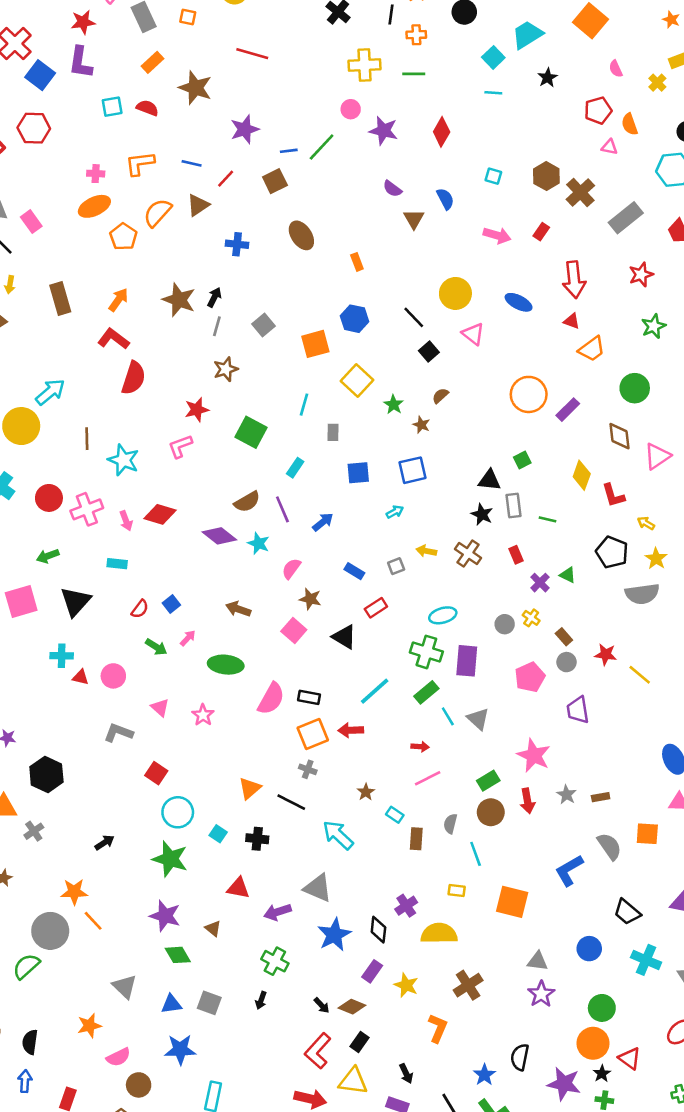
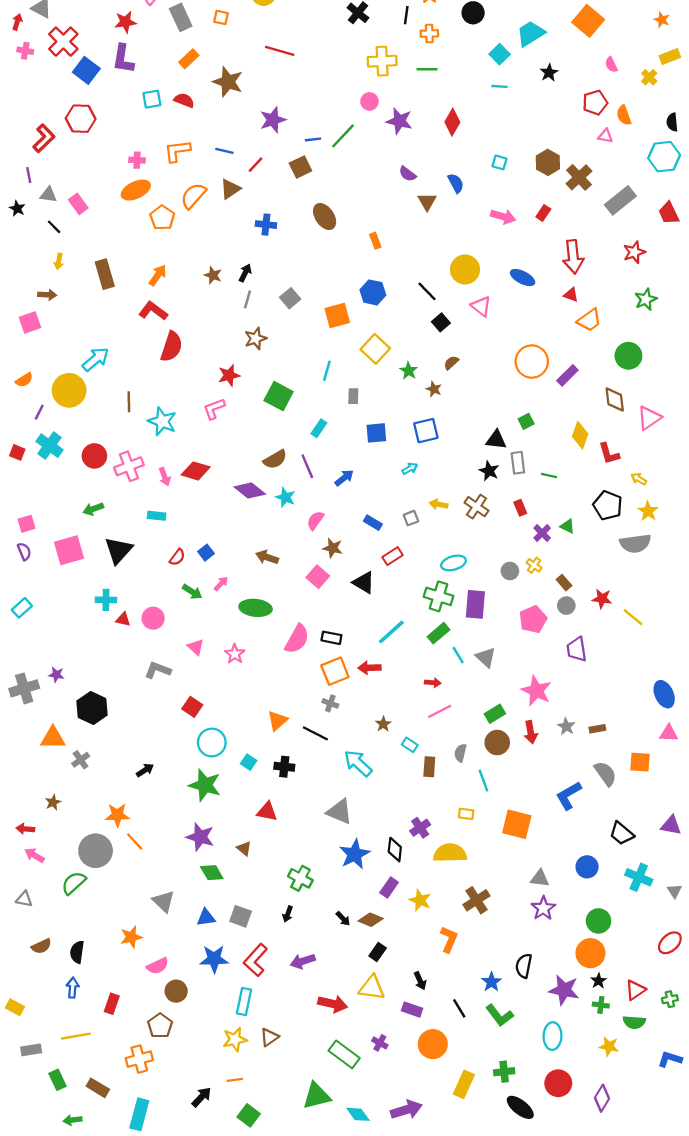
brown star: (179, 300) -> (213, 275), size x0.6
purple arrow: (277, 912) -> (303, 961), moved
red L-shape: (318, 1051) -> (256, 960), moved
red triangle: (630, 1058) -> (635, 990), moved, turned 50

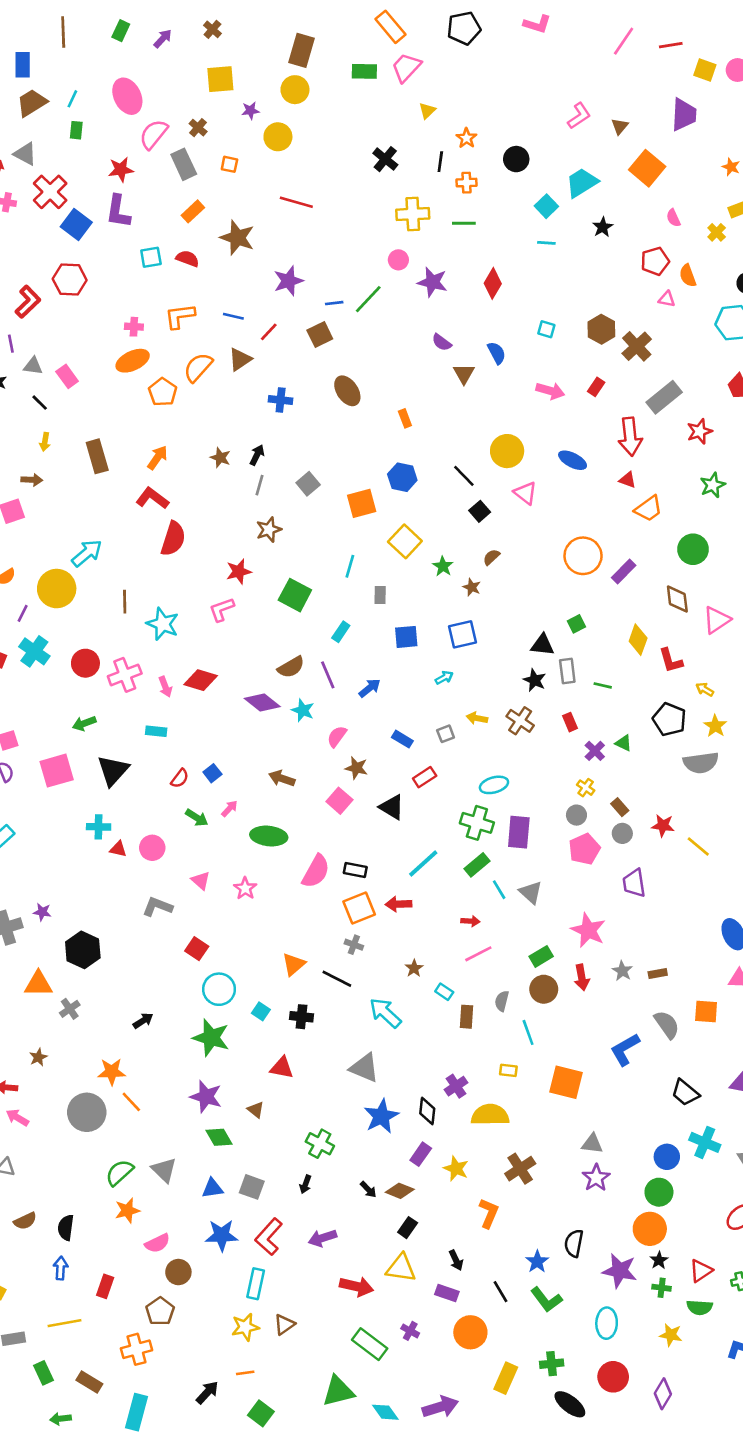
gray rectangle: (620, 200) -> (664, 397), moved
gray circle: (510, 571) -> (576, 815), moved
blue circle: (587, 867) -> (667, 1157), moved
green semicircle: (74, 883) -> (119, 1173), moved

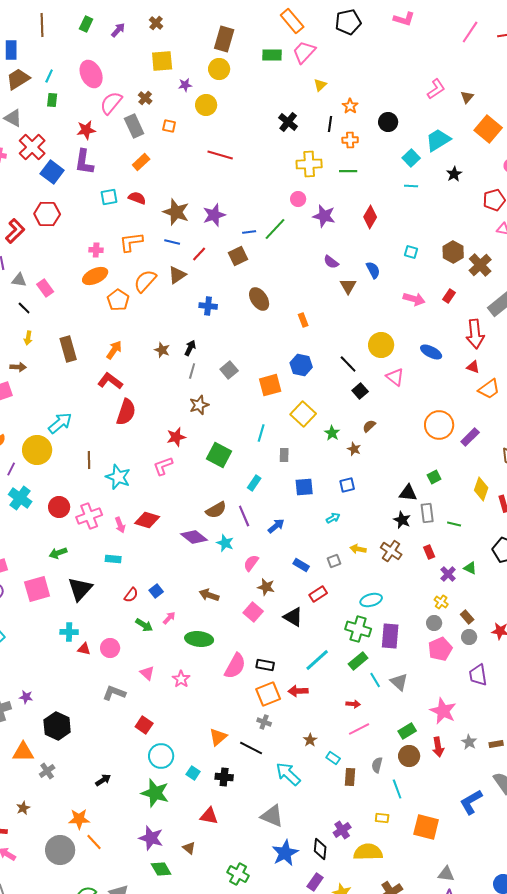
brown star: (237, 238) -> (176, 212), moved
blue square: (463, 634) -> (347, 485), size x0.7

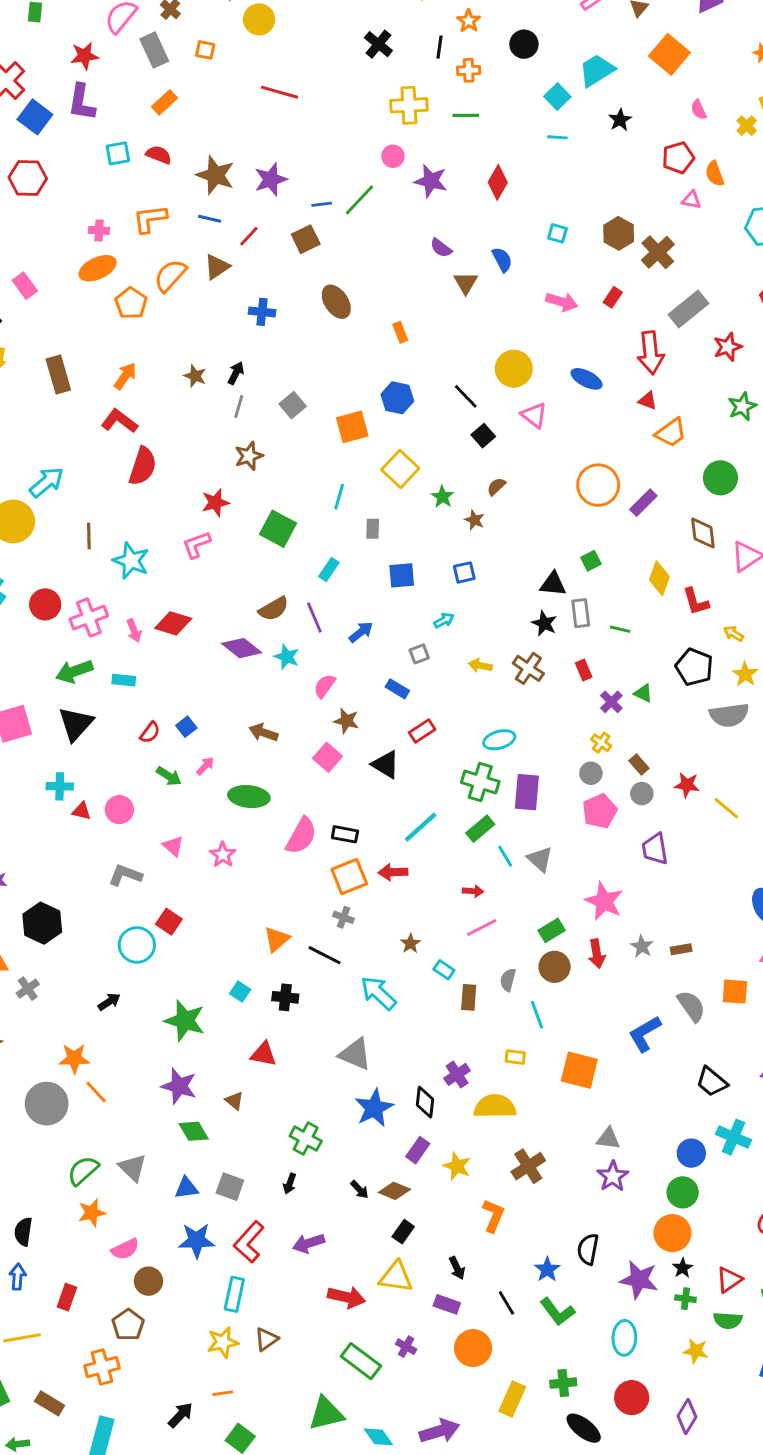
green arrow: (58, 553) -> (74, 671), moved, size x1.4
gray square: (334, 561) -> (419, 654), moved
cyan circle: (161, 756) -> (137, 945), moved

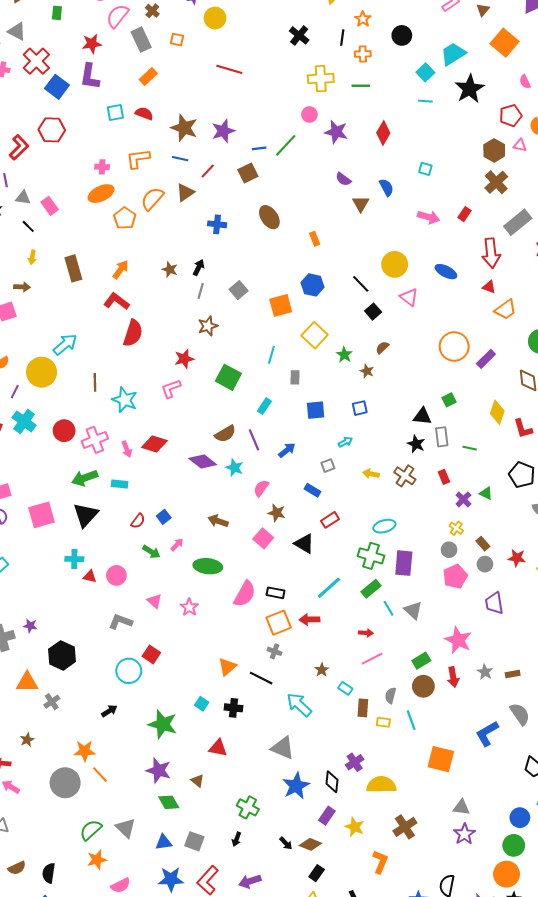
black star: (620, 120) -> (470, 89), size x1.8
brown hexagon: (619, 233) -> (494, 150), moved
yellow rectangle: (515, 1057) -> (383, 722), moved

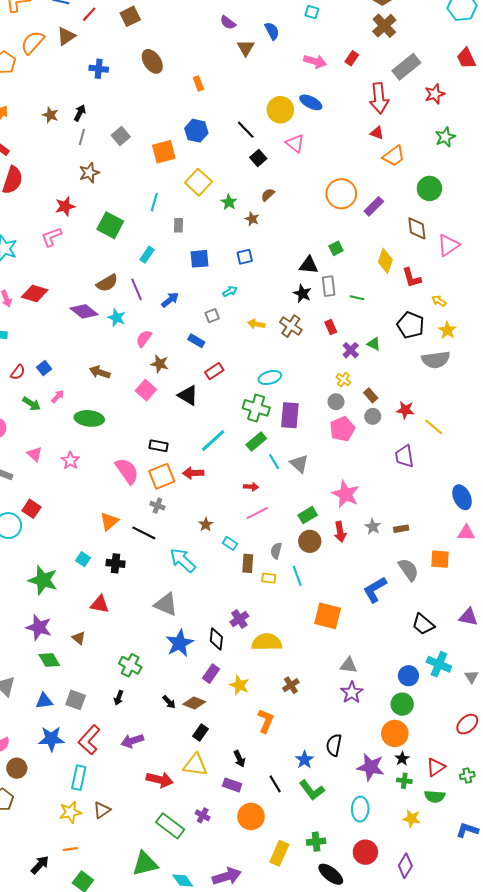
blue ellipse: (446, 272) -> (311, 102), moved
pink semicircle: (245, 594) -> (127, 471), moved, turned -64
purple trapezoid: (494, 603) -> (404, 456), moved
brown cross: (405, 827) -> (291, 685), size x0.7

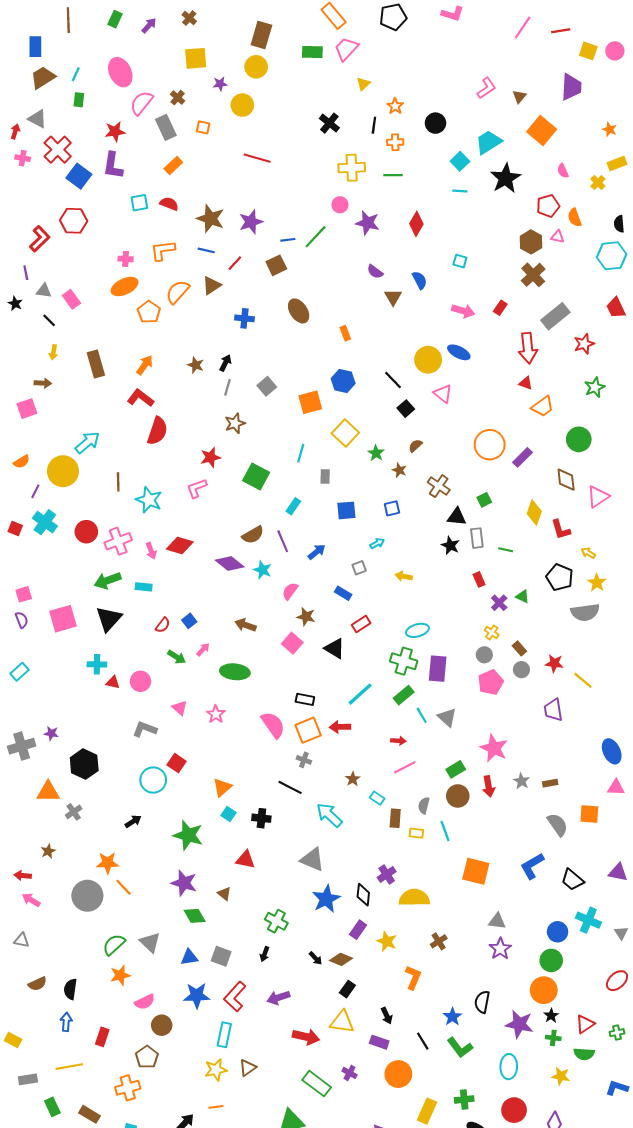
brown cross: (291, 326) -> (439, 486), moved
orange triangle: (109, 521) -> (222, 787), moved
blue L-shape: (375, 590) -> (532, 866), moved

